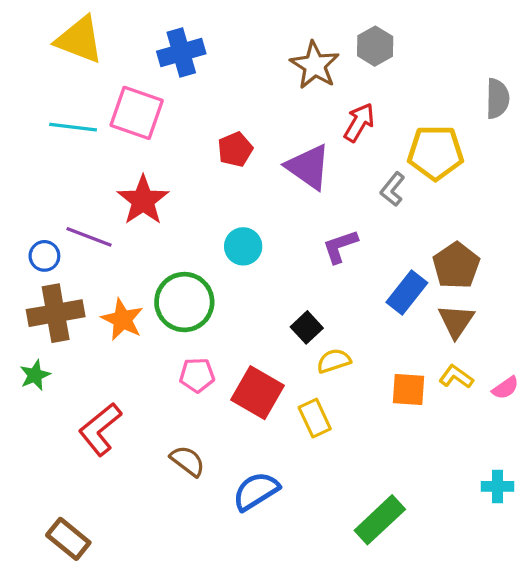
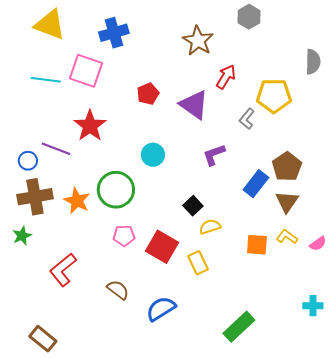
gray hexagon: (375, 46) -> (249, 17), moved

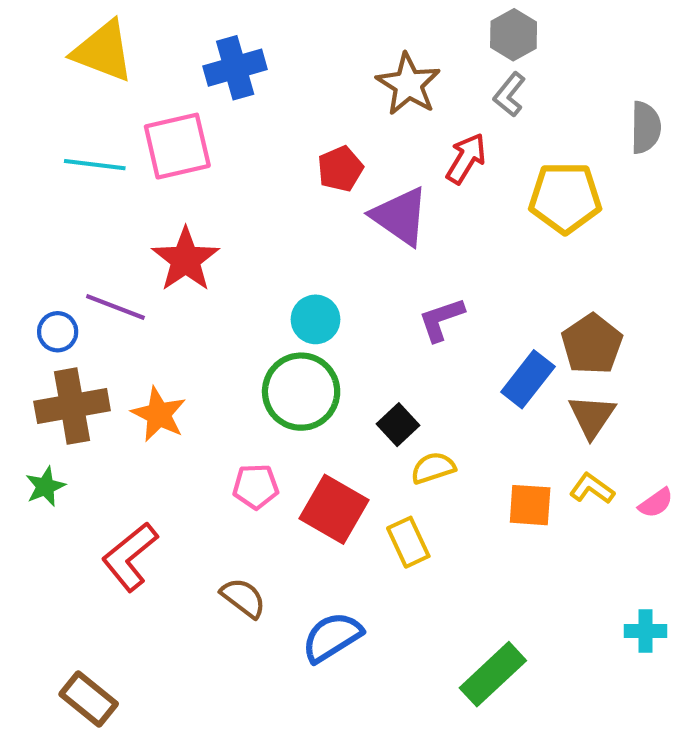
pink square: (86, 71) -> (177, 146), turned -32
red pentagon: (148, 94) -> (340, 169), moved
gray L-shape: (247, 119) -> (509, 95), moved
green circle: (116, 190) -> (301, 392), moved

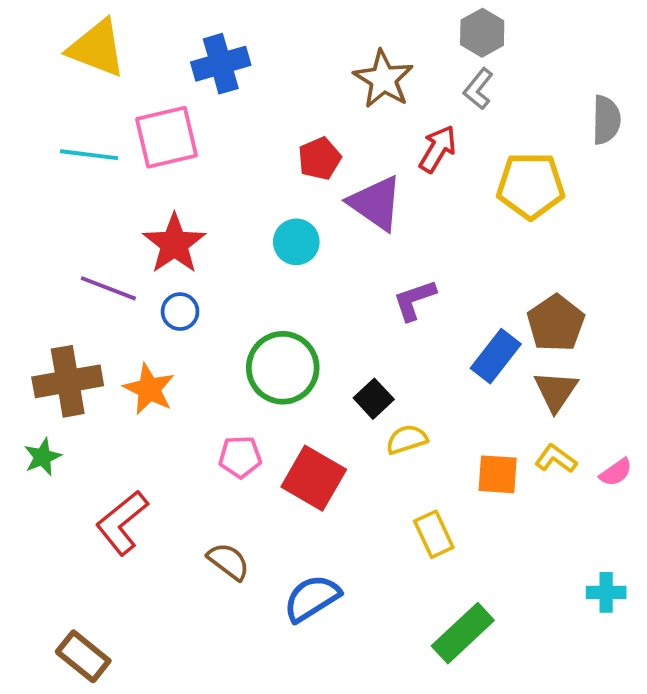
cyan circle: (315, 319) -> (296, 242), moved
blue circle: (58, 332) -> (180, 312), moved
yellow rectangle: (408, 542) -> (434, 534), moved

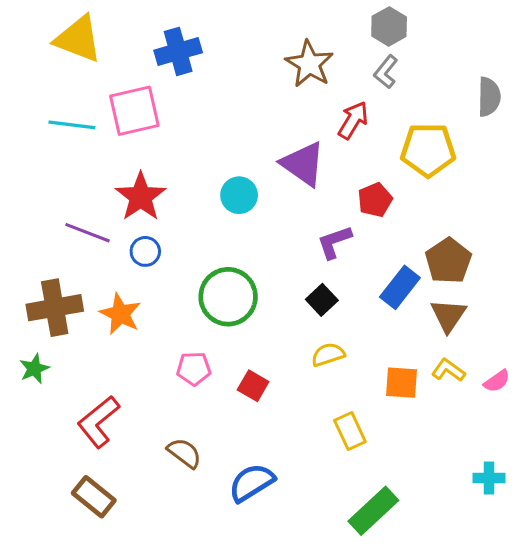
red pentagon: (320, 159) -> (375, 200), moved
black square: (374, 399) -> (322, 300), moved
red square: (314, 478) -> (253, 386), size x0.6
brown rectangle: (83, 656) -> (94, 497), moved

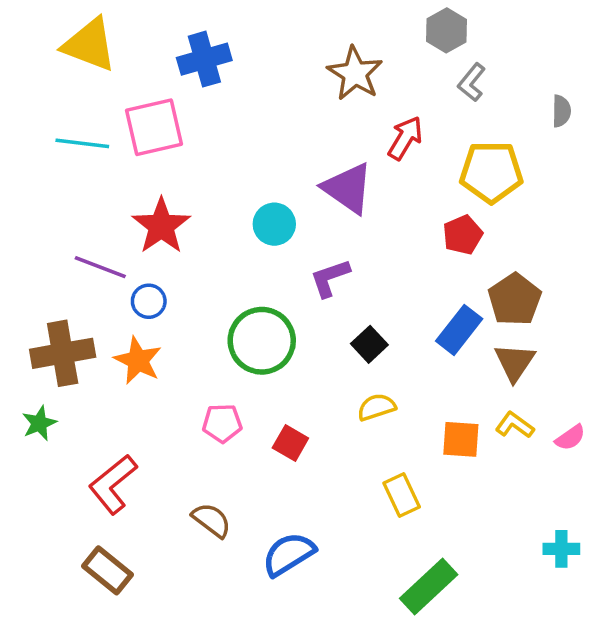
gray L-shape: (386, 72) -> (472, 82), moved
gray semicircle: (489, 97) -> (561, 111), size x0.7
red pentagon: (375, 200) -> (463, 235), moved
purple L-shape: (334, 242) -> (330, 278), moved
blue circle: (145, 251) -> (149, 301), moved

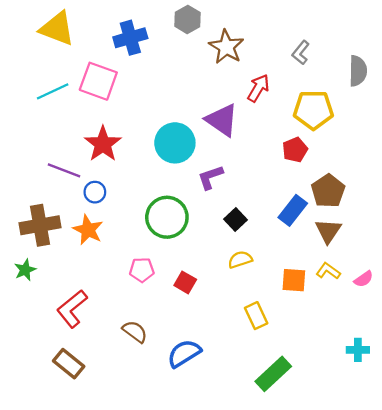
gray hexagon: (447, 30) -> (188, 19), moved
gray semicircle: (561, 111) -> (358, 71), size x1.5
pink square: (154, 127) -> (98, 81), turned 33
cyan line: (82, 143) -> (53, 91), turned -32
cyan circle: (274, 224) -> (175, 143), size x1.5

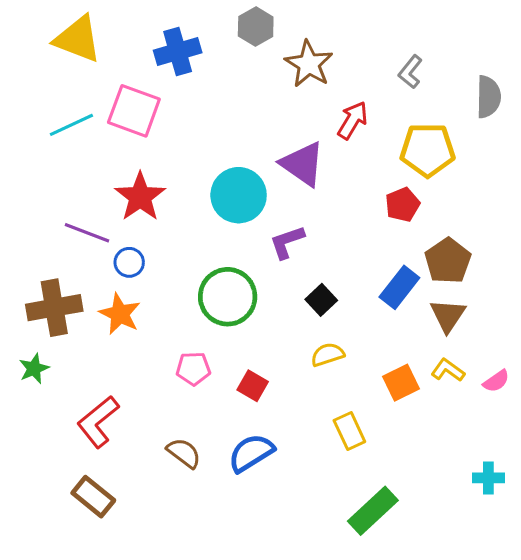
orange square: (294, 280) -> (401, 383), turned -30
blue semicircle: (184, 353) -> (251, 453), moved

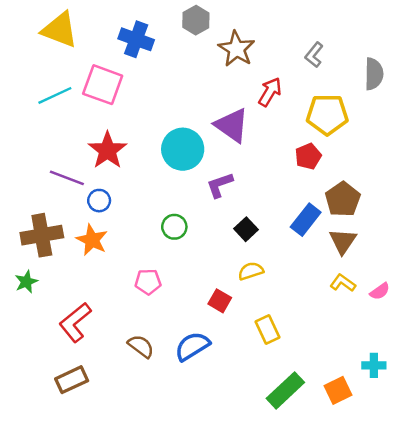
blue cross: (178, 52) -> (136, 39), turned 36
green circle: (228, 297) -> (174, 227), size x0.6
orange square: (401, 383) -> (338, 390), moved
red square: (253, 386) -> (220, 301), moved
brown rectangle: (93, 497) -> (72, 380), turned -64

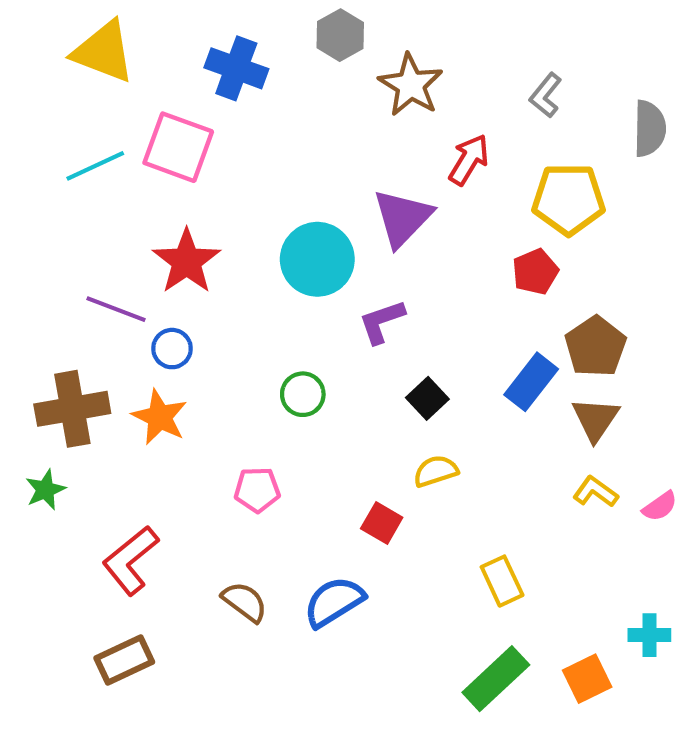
purple triangle: (232, 125) -> (402, 218), turned 39
yellow rectangle: (268, 330) -> (502, 581), moved

